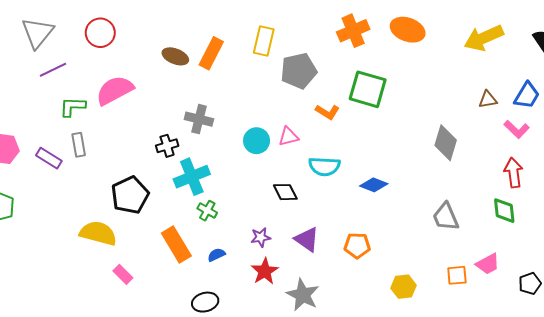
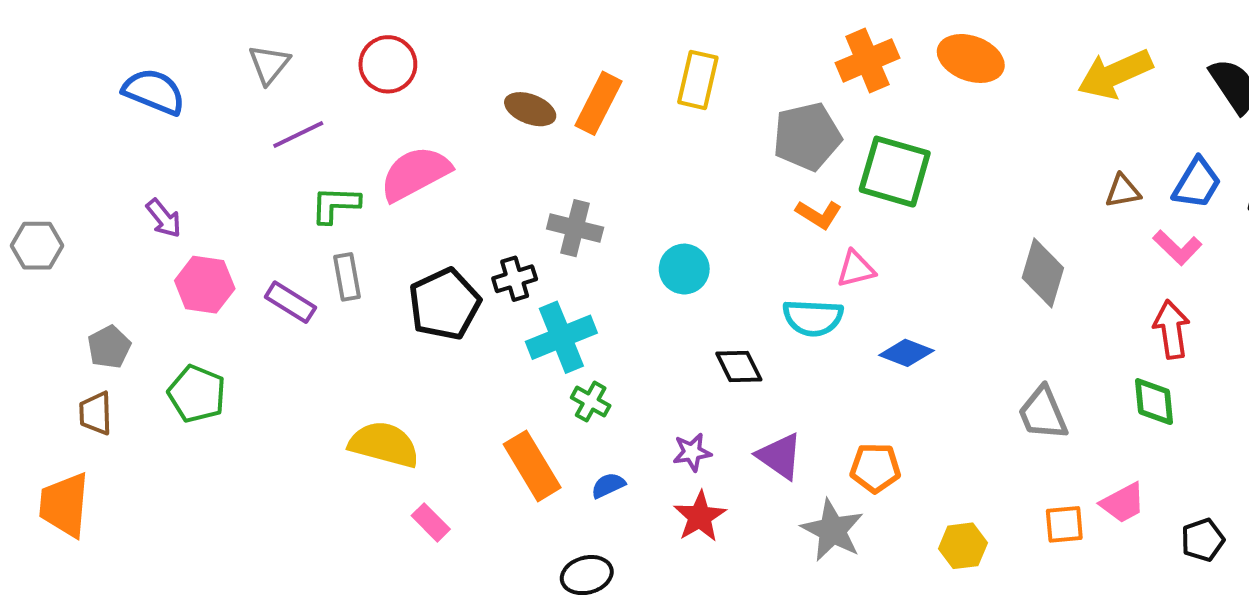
gray triangle: (38, 33) -> (269, 64), size x0.7
gray pentagon: (299, 71) -> (807, 136), moved
pink triangle: (288, 137) -> (856, 269), moved
black pentagon: (130, 195) -> (444, 304), moved
gray star: (303, 295) -> (832, 530), moved

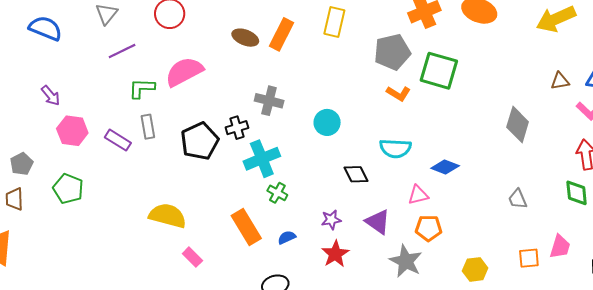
pink triangle: (856, 269) -> (418, 195), moved
gray trapezoid: (1043, 413) -> (518, 199), size x0.7
pink trapezoid: (1123, 503) -> (560, 247), turned -45

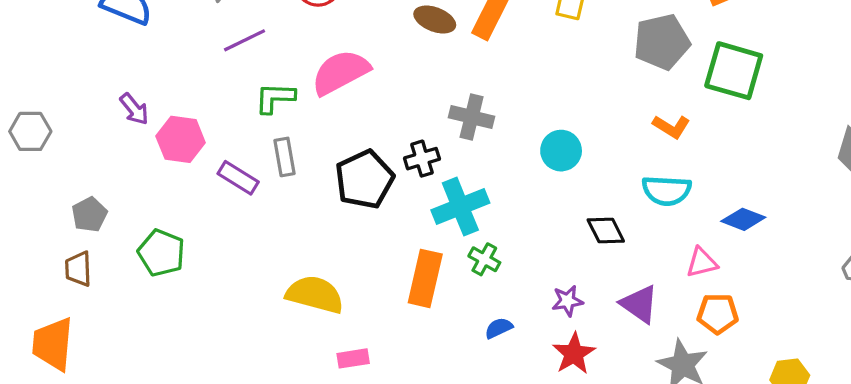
orange L-shape: (398, 93) -> (671, 127), moved
pink hexagon: (72, 131) -> (181, 139), moved
orange rectangle: (246, 227) -> (425, 278), moved, turned 44
pink rectangle: (192, 257) -> (353, 358), turned -54

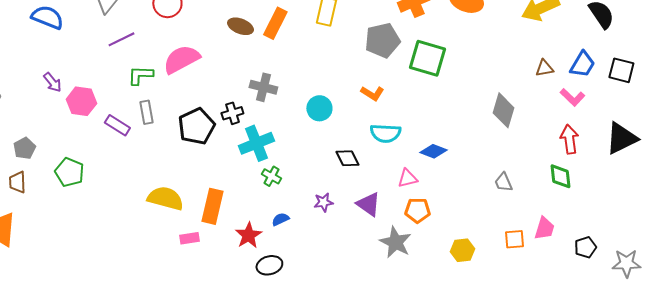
orange L-shape: (671, 127) -> (372, 93), moved
orange rectangle: (425, 278) -> (212, 206), moved
red star: (574, 354) -> (248, 235), moved

